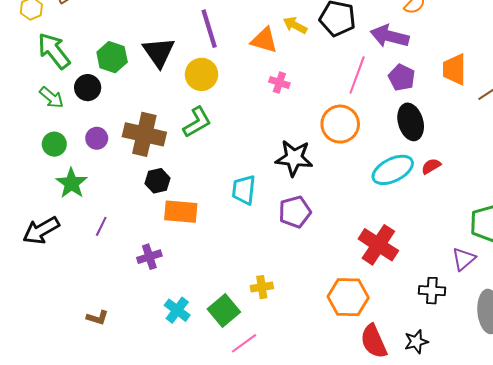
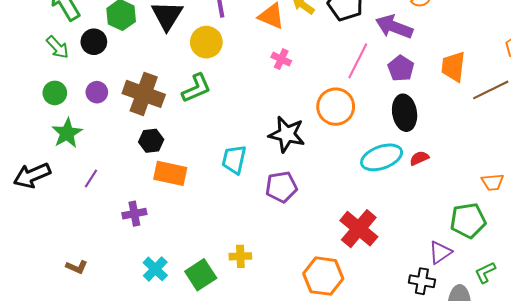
black cross: (432, 291) -> (422, 281), moved

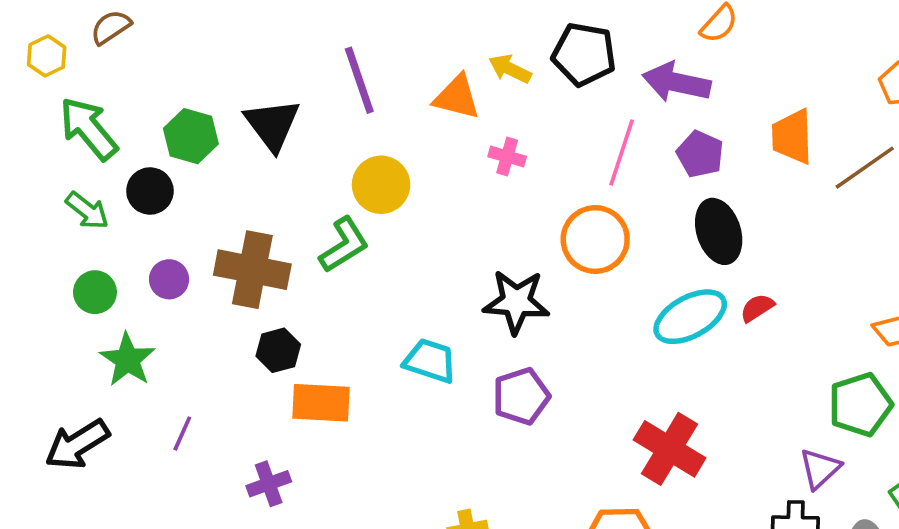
yellow circle: (206, 42) -> (381, 185), moved
pink cross: (281, 59) -> (507, 156), moved
cyan trapezoid: (234, 160) -> (430, 361), turned 104

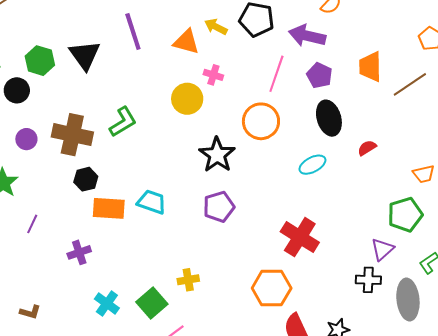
yellow circle: (381, 185) -> (187, 99), moved
black star: (516, 302) -> (217, 155), turned 30
red semicircle: (757, 308) -> (367, 148), moved
cyan ellipse: (690, 317) -> (312, 165), size x0.7
cyan trapezoid: (430, 361) -> (152, 202), moved

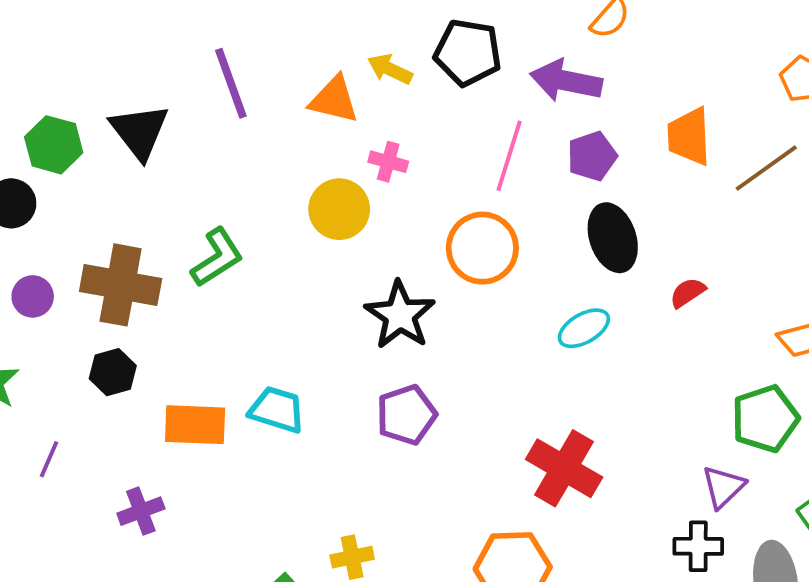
purple pentagon: (319, 75) -> (592, 156), turned 30
black hexagon: (86, 179) -> (113, 372), moved

